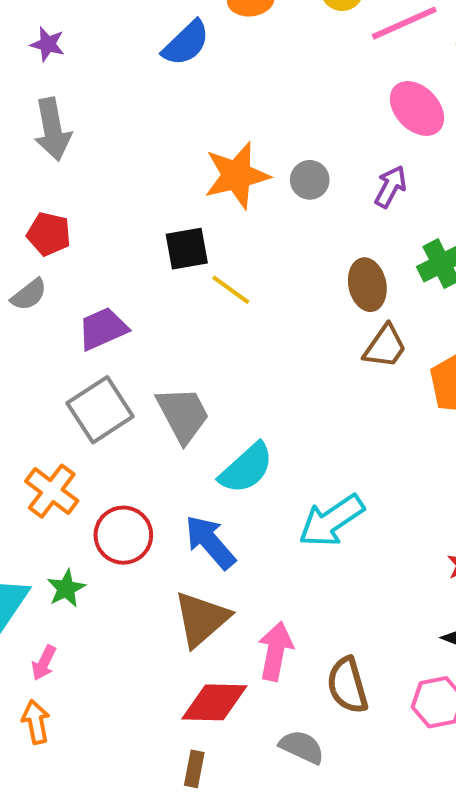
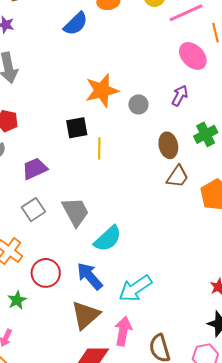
gray circle: (310, 180) -> (138, 104), moved
yellow line: (231, 290) -> (99, 148), turned 55
gray square: (100, 410) -> (33, 210), size x0.7
cyan arrow: (331, 521) -> (135, 288), moved

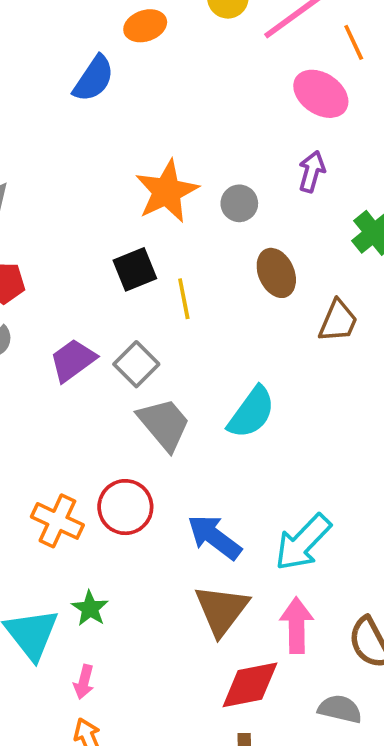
brown ellipse: (168, 145) -> (276, 273), moved
gray square: (33, 210) -> (136, 364), moved
cyan semicircle: (108, 239) -> (251, 412), moved
red circle: (46, 273) -> (125, 507), moved

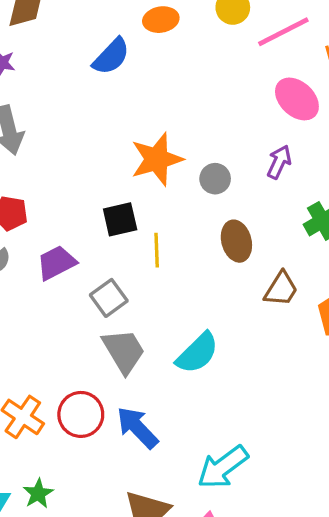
purple trapezoid: (73, 360) -> (56, 263), moved
blue arrow: (214, 537) -> (137, 428), moved

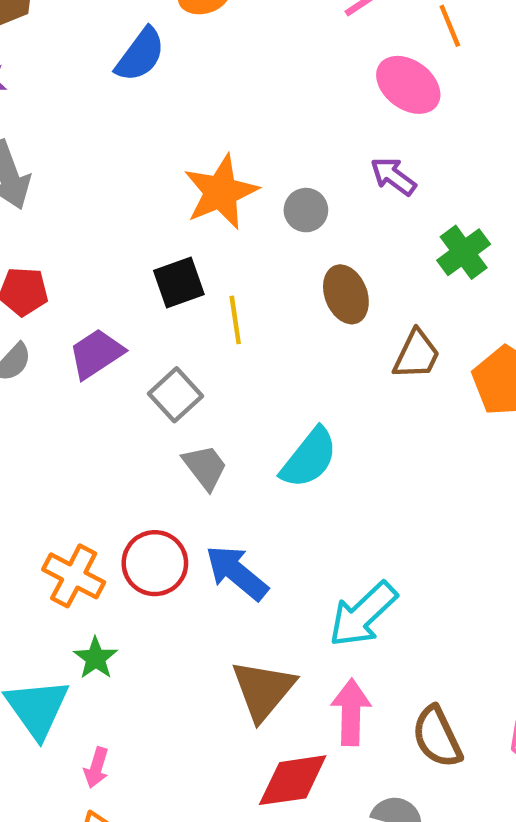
purple arrow: (279, 162) -> (393, 176), turned -72
gray trapezoid: (124, 351) -> (205, 467), size x0.7
green star: (38, 494) -> (96, 658), moved

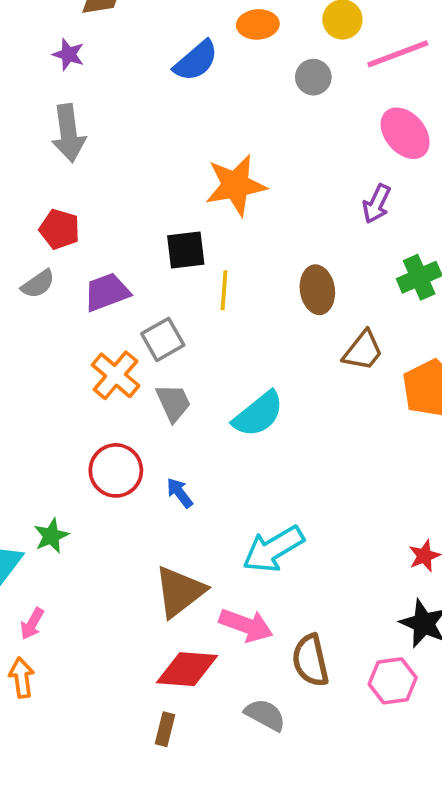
purple arrow: (393, 176) -> (377, 204), turned -114
gray circle: (306, 210) -> (313, 77), moved
blue arrow: (237, 573) -> (180, 493), size x0.6
orange cross: (74, 576) -> (116, 375), moved
pink arrow: (351, 712) -> (246, 625), turned 96

